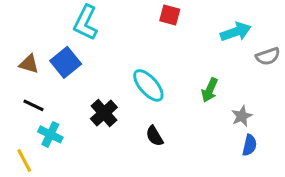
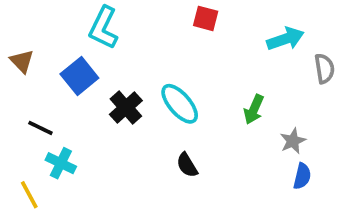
gray semicircle: (268, 56) -> (324, 69), turned -80
brown triangle: (29, 64) -> (22, 61), moved, turned 30
black cross: (104, 113) -> (126, 108), moved

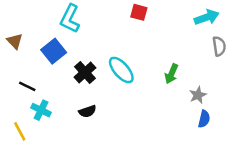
cyan arrow: (285, 39) -> (207, 17), moved
black semicircle: (187, 165) -> (87, 111), moved, turned -78

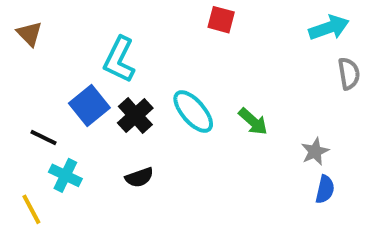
cyan L-shape: (70, 19) -> (119, 60), moved
brown triangle: (15, 41) -> (29, 34), moved
blue square: (54, 51) -> (89, 106), moved
green arrow: (171, 74) -> (253, 121), moved, turned -72

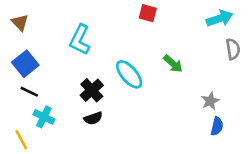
blue square: (89, 106) -> (25, 64), moved
black cross: (135, 116) -> (92, 90), moved
green arrow: (253, 121) -> (173, 64), moved

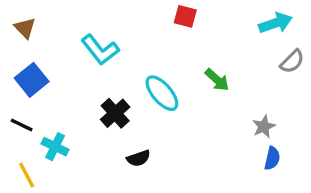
cyan L-shape: (80, 40) -> (100, 50), turned -64
gray semicircle: (233, 49) -> (292, 61), turned 54
black line: (29, 92) -> (22, 125), moved
black semicircle: (93, 118) -> (139, 158), moved

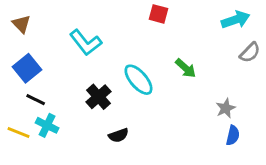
black line: (22, 125) -> (36, 100), moved
yellow line: (27, 175) -> (18, 133), moved, turned -40

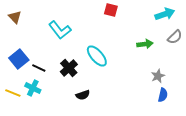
blue square: (27, 68) -> (19, 59), moved
green arrow: (186, 68) -> (145, 44), moved, turned -49
black line: (36, 100) -> (39, 68), moved

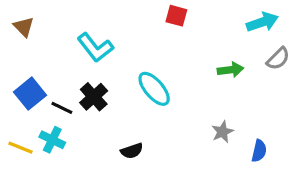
black cross: (69, 68) -> (94, 97), moved
gray star: (158, 76) -> (222, 132), moved

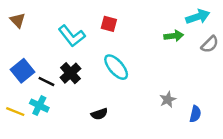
red square: (176, 16) -> (109, 24), moved
green arrow: (230, 70) -> (174, 36), moved

